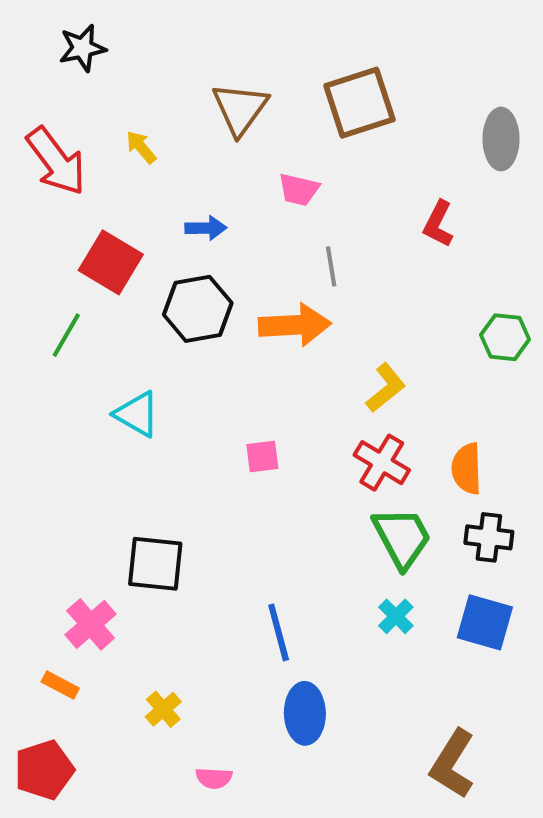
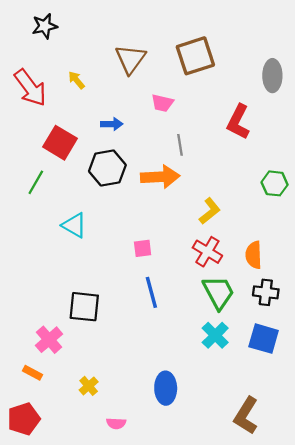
red L-shape: (438, 224) -> (238, 122), size x1.4
cyan cross: (396, 616) -> (215, 335), size x1.4
blue line: (279, 632) -> (151, 292), moved

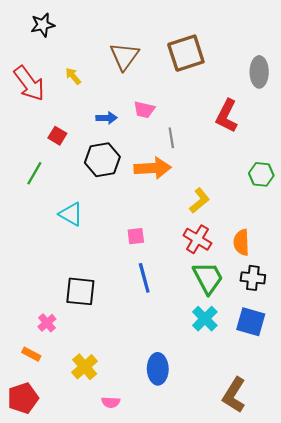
pink trapezoid: (162, 103) -> (144, 110), moved
red square: (60, 143) -> (57, 136), size x0.6
pink cross: (49, 340) -> (47, 323), size x0.7
yellow cross: (89, 386) -> (85, 367), size x1.4

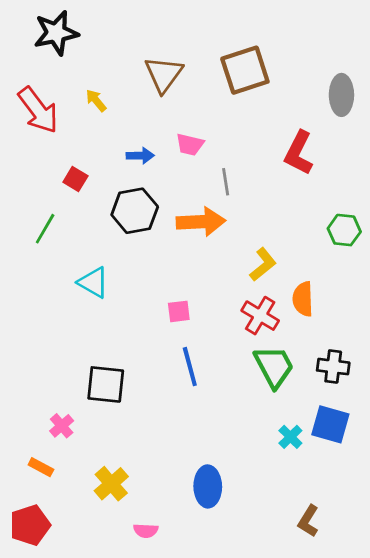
black star: (43, 25) -> (56, 33), size x1.4
orange semicircle: (241, 242) -> (303, 299), moved
cyan cross: (205, 319) -> (290, 437), moved, size x0.7
brown L-shape: (234, 395) -> (308, 521), size x0.7

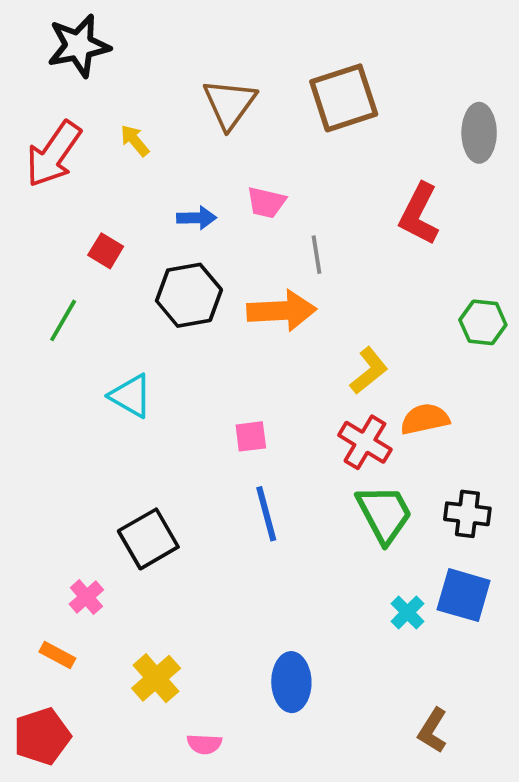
red arrow: (38, 110) -> (54, 154), turned 72
orange semicircle: (303, 299) -> (425, 419), turned 80
black square: (106, 384) -> (148, 539), turned -36

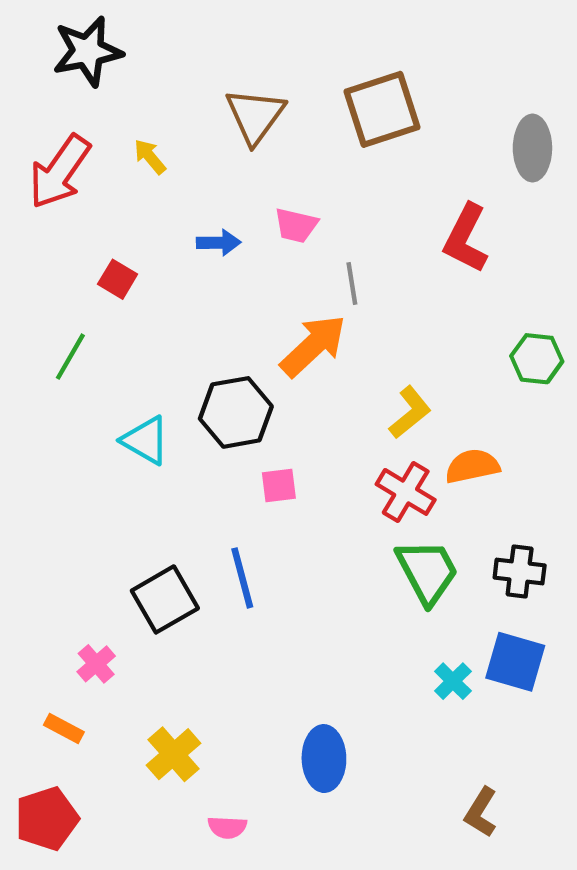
black hexagon: (189, 295) -> (236, 412), moved
orange arrow: (282, 311) -> (313, 346), turned -40
blue line: (266, 514) -> (242, 578), moved

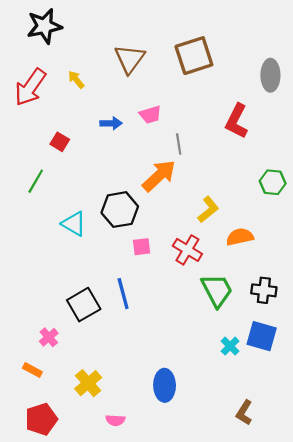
pink trapezoid: (296, 225) -> (150, 115), turned -30
red cross: (406, 492) -> (187, 250), moved
red pentagon: (47, 819) -> (41, 419), moved

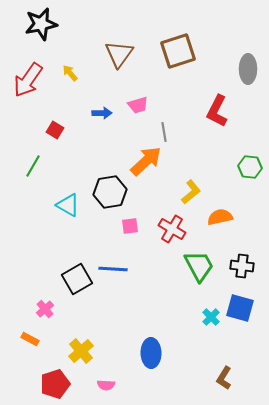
blue line: (123, 294) -> (113, 269), turned -72
red pentagon: (41, 419) -> (55, 384), moved

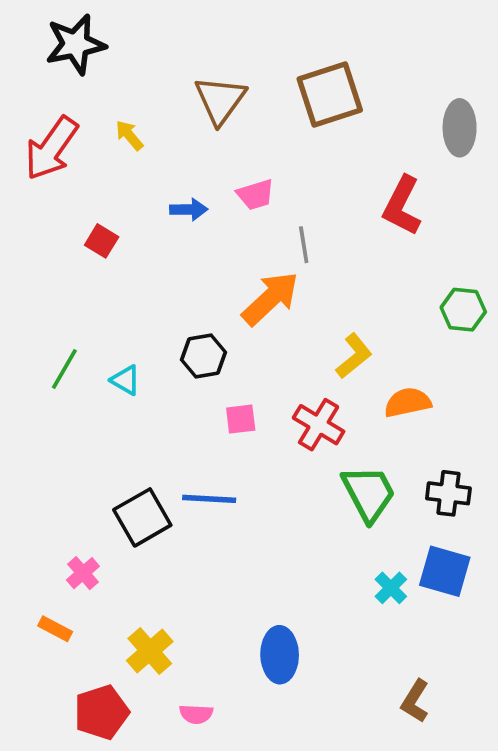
green line: (33, 166) -> (64, 369), moved
black hexagon: (110, 192) -> (204, 356), size x0.7
cyan triangle: (68, 205) -> (126, 380), size x0.7

